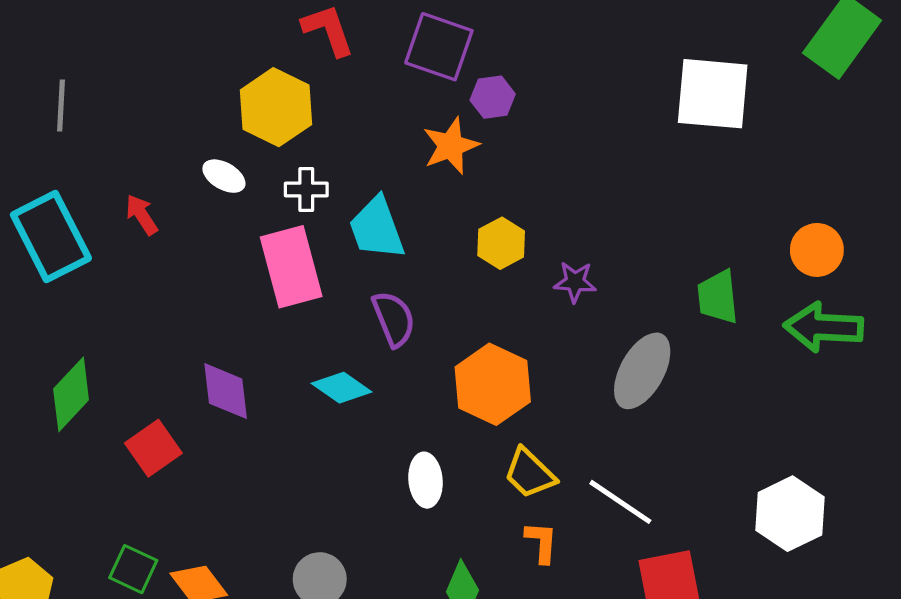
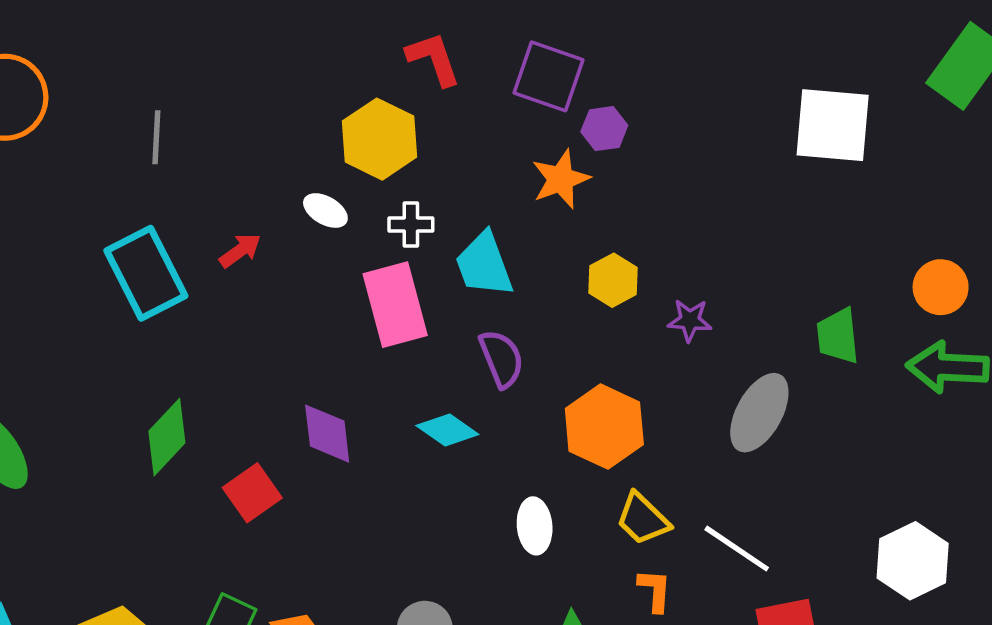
red arrow: (142, 215) -> (240, 251), turned 87

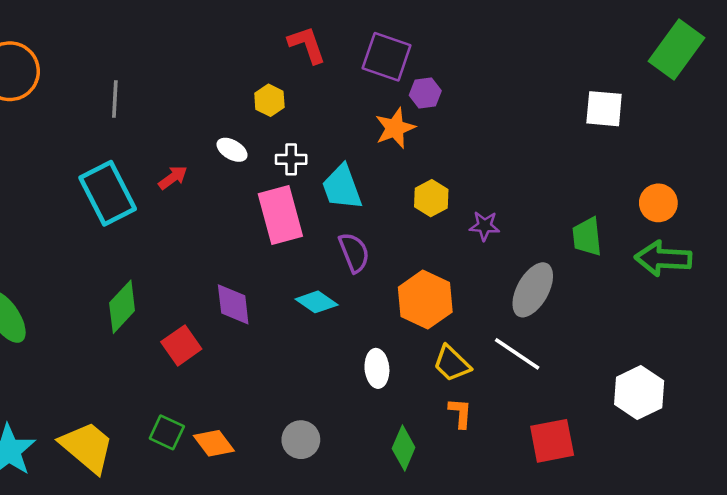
white square: (833, 125) -> (604, 109), moved, size x0.7
yellow hexagon: (379, 139) -> (269, 100), size x0.6
white line: (737, 549) -> (517, 354), moved

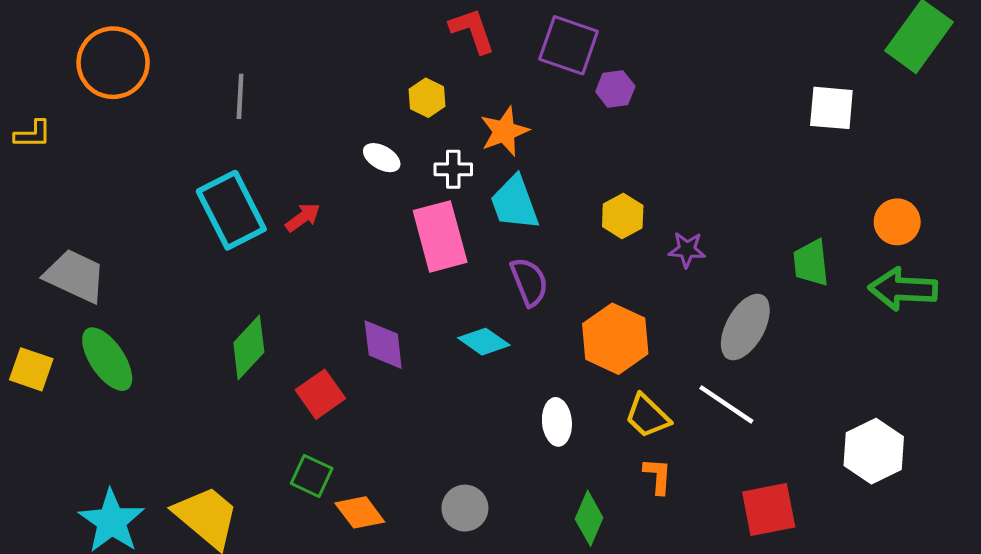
orange star: (395, 128) -> (504, 131), moved
red arrow: (173, 178) -> (303, 217), moved
green square: (167, 432) -> (312, 476), moved

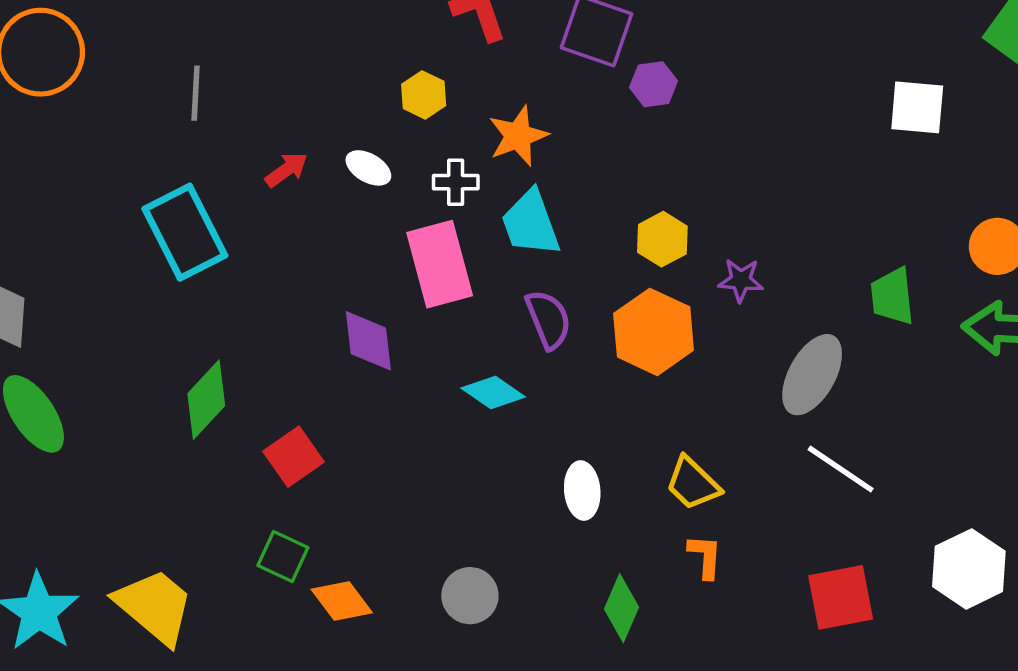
red arrow: (303, 217) -> (286, 170), moved
orange hexagon: (615, 339) -> (654, 332), moved
purple diamond: (383, 345) -> (368, 341), moved
white line: (726, 404) -> (841, 469), moved
white hexagon: (874, 451) -> (969, 569), moved

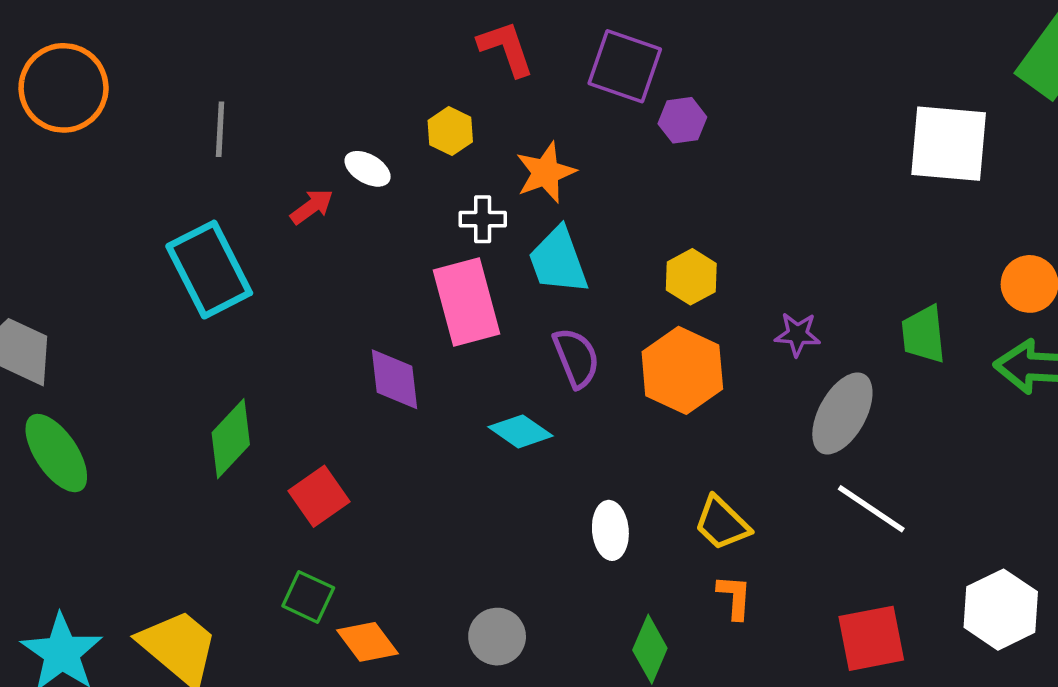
white square: (917, 107) -> (949, 144), size x1.4
white ellipse: (368, 168) -> (368, 169), moved
purple star: (741, 280) -> (797, 334), moved

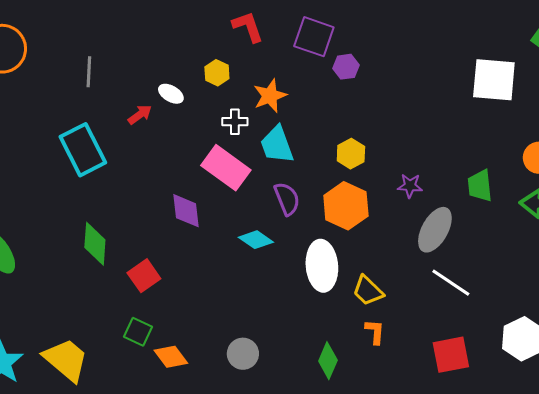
pink rectangle: (466, 302) -> (226, 168), turned -39
green diamond: (231, 439) -> (95, 244), turned -39
white ellipse: (610, 530) -> (322, 266), moved, size x1.6

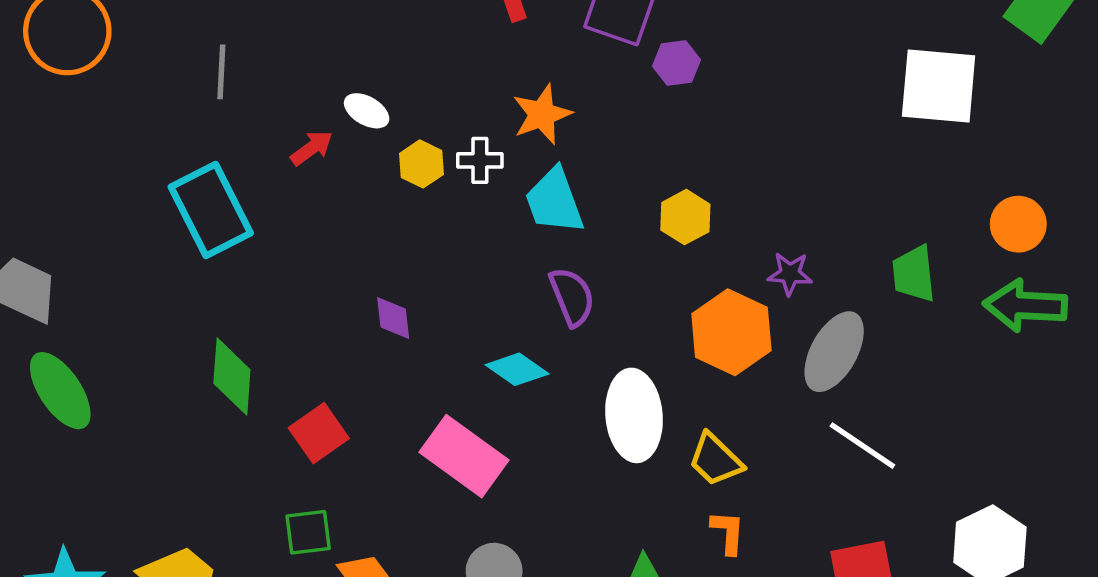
yellow hexagon: (217, 73) -> (421, 164), moved
pink rectangle: (226, 168) -> (464, 456), moved
orange hexagon: (346, 206) -> (731, 332), moved
purple diamond: (186, 211) -> (393, 318), size x0.7
green square: (138, 332) -> (308, 532), turned -32

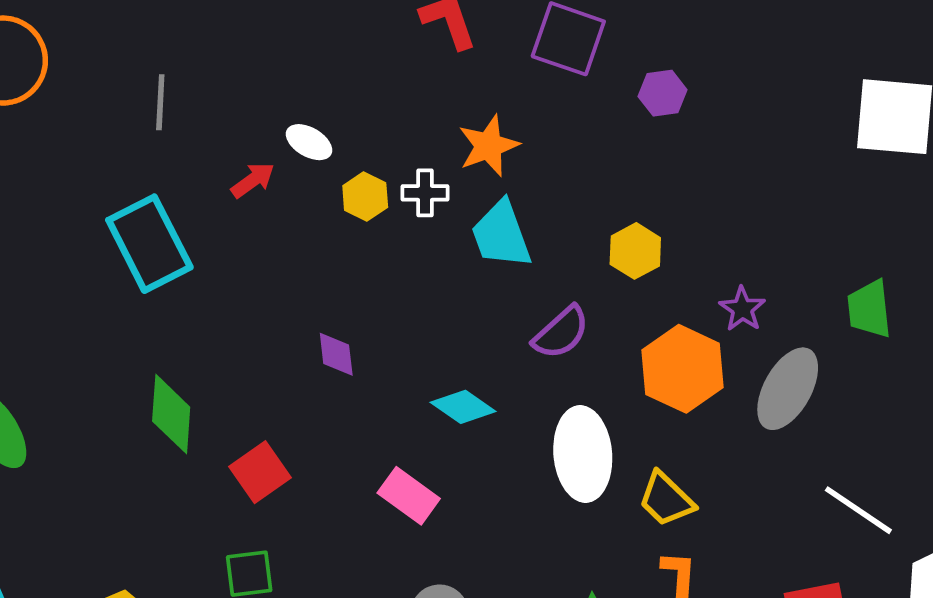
purple hexagon: (676, 63) -> (663, 93), moved
purple star: (790, 274) -> (742, 309), turned 30
purple semicircle: (572, 297) -> (561, 333), moved, turned 70
white line: (862, 446) -> (858, 510), moved
pink rectangle: (464, 456) -> (409, 496), size x0.7

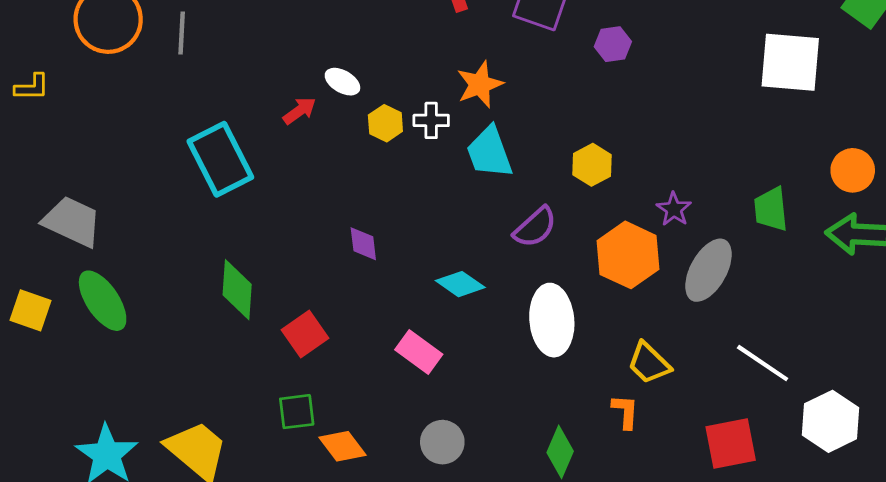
gray line: (160, 102) -> (182, 33), moved
yellow trapezoid: (666, 499) -> (649, 363), moved

